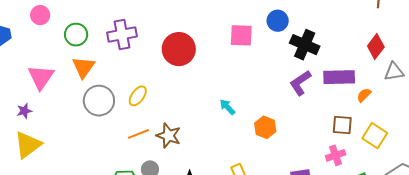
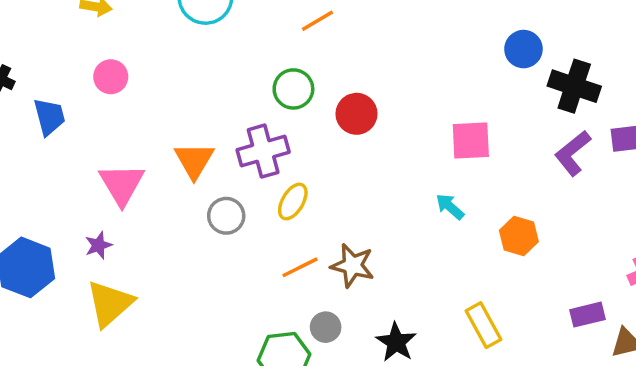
green circle: (76, 35) -> (293, 89), moved
purple cross: (122, 35) -> (263, 151), moved
pink square: (241, 35) -> (471, 141), moved
red circle: (179, 49) -> (357, 114), size x0.7
gray circle: (99, 101) -> (226, 216), size x0.7

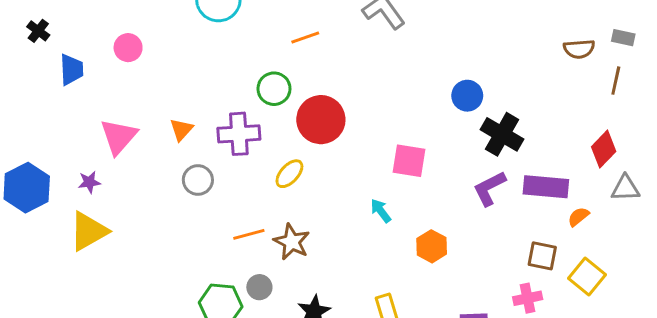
red circle: (357, 114) -> (321, 120), size x1.4
orange triangle: (194, 160) -> (181, 130), size x0.7
yellow ellipse: (293, 202) -> (289, 174), moved

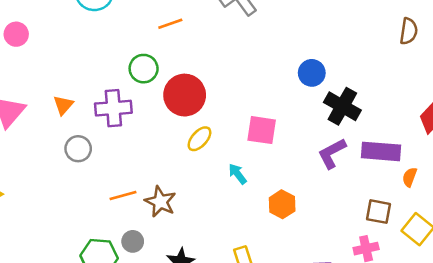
brown semicircle: (579, 49) -> (409, 31), turned -76
yellow ellipse: (289, 174) -> (199, 139), moved
orange semicircle: (578, 217) -> (410, 177), turned -30

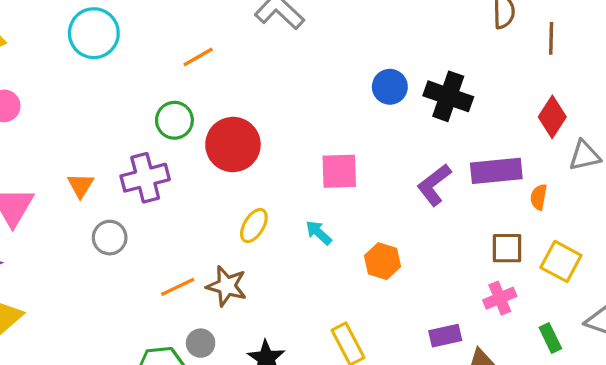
black cross: (342, 106) -> (448, 96), moved
yellow ellipse: (199, 139) -> (254, 226), moved

